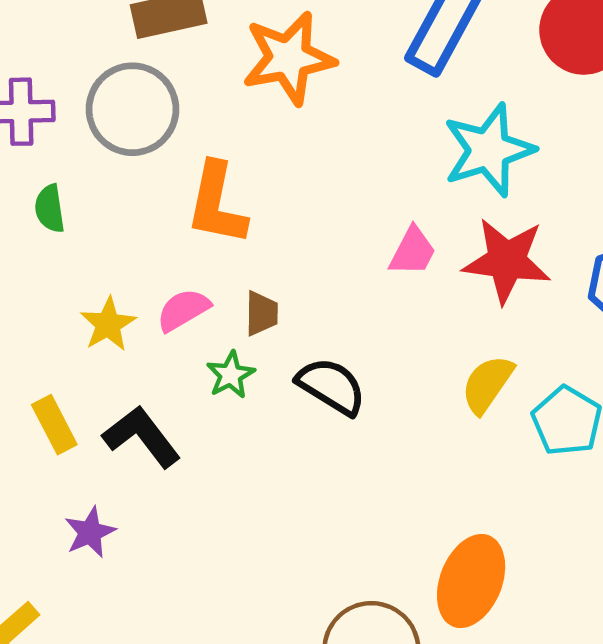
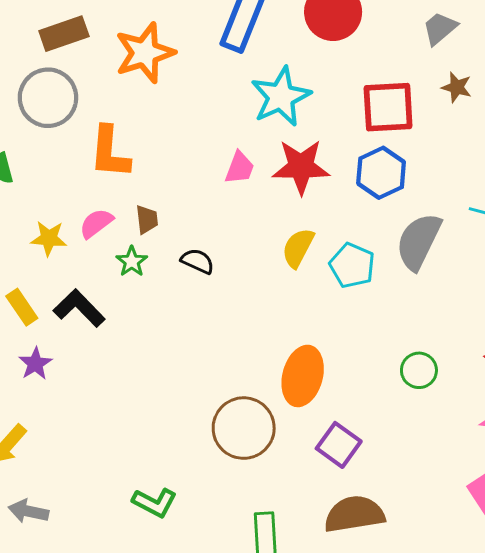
yellow star: (108, 324) -> (49, 238), turned -30
black semicircle: (331, 386) -> (198, 261), size x0.7
purple star: (90, 532) -> (35, 364), moved

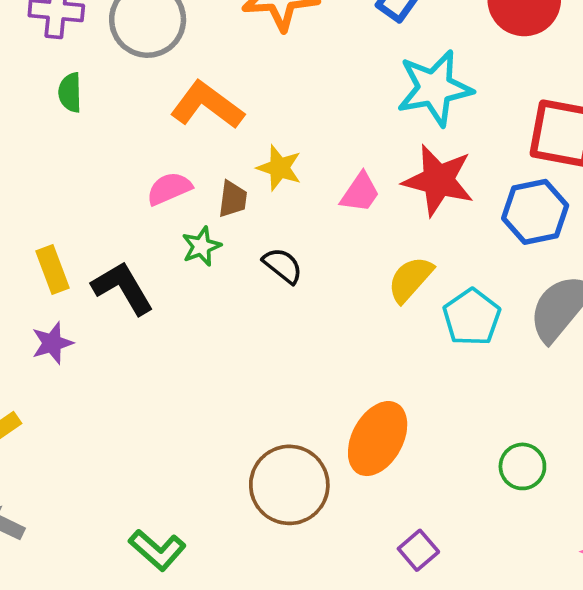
orange L-shape: (110, 152) -> (207, 105), turned 108
pink trapezoid: (240, 168) -> (360, 193), moved
yellow star: (49, 238) -> (279, 168), moved
purple square: (339, 445) -> (418, 550), moved, size x0.7

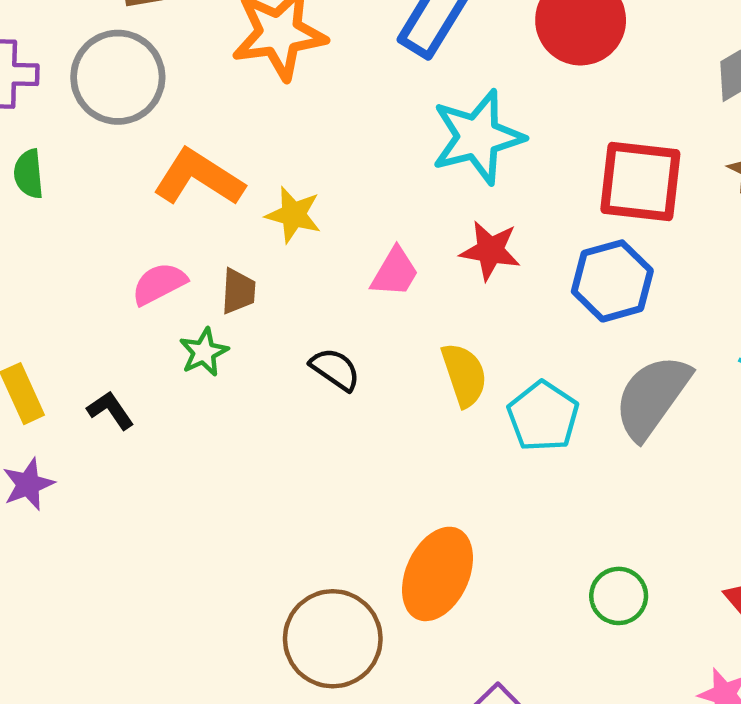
yellow star: (279, 168) -> (293, 215), moved
red star: (438, 180) -> (490, 250), size x0.7
black semicircle: (283, 266) -> (335, 369), moved
yellow semicircle: (410, 279) -> (464, 375), turned 124
black L-shape: (123, 288) -> (110, 410), size x0.6

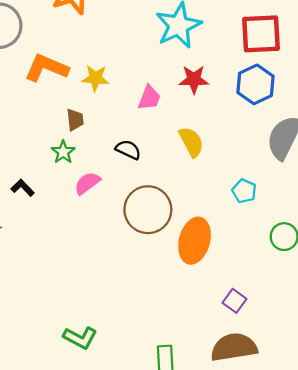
pink semicircle: (159, 284) -> (87, 183), moved
cyan pentagon: (543, 416) -> (244, 191), moved, size x0.7
brown circle: (333, 639) -> (148, 210), moved

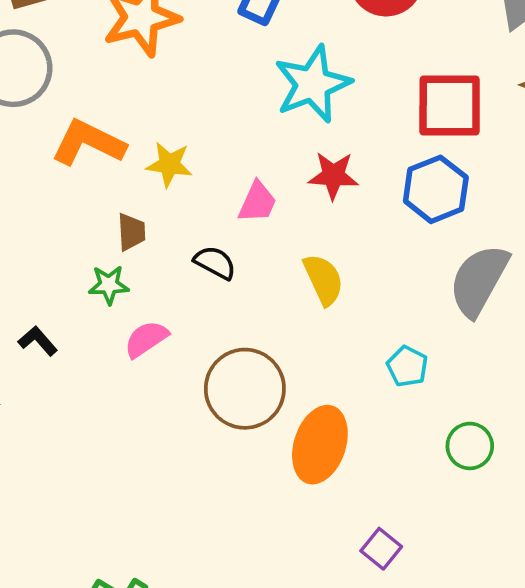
black semicircle: (128, 150) -> (215, 263), moved
green star: (63, 152) -> (109, 285), turned 30

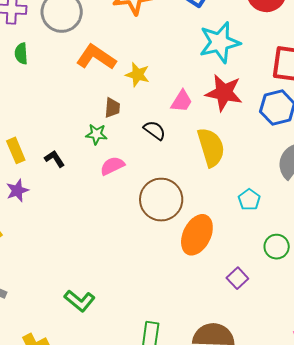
red star: (333, 176) -> (224, 93), size x1.4
yellow semicircle: (323, 280) -> (211, 147), size x1.4
purple square: (381, 549) -> (237, 278), moved

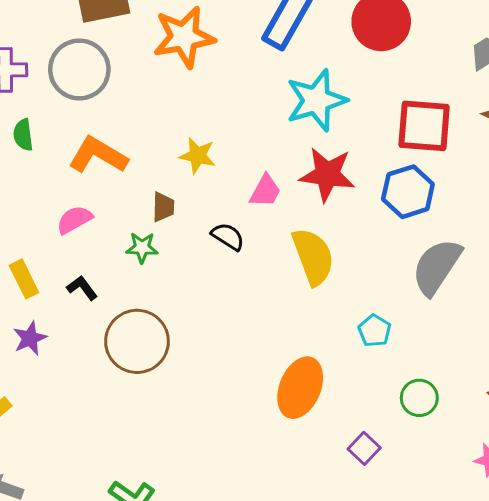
orange L-shape: (96, 57) -> (98, 155), moved
pink semicircle: (112, 166) -> (74, 220), moved
brown circle: (161, 200) -> (137, 341), moved

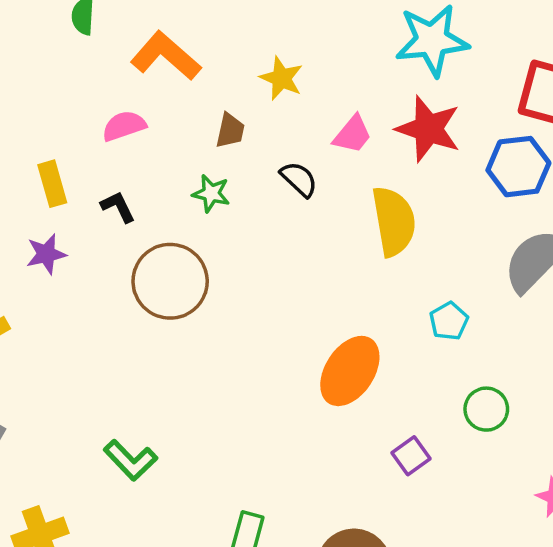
green star: (142, 248) -> (211, 193), moved

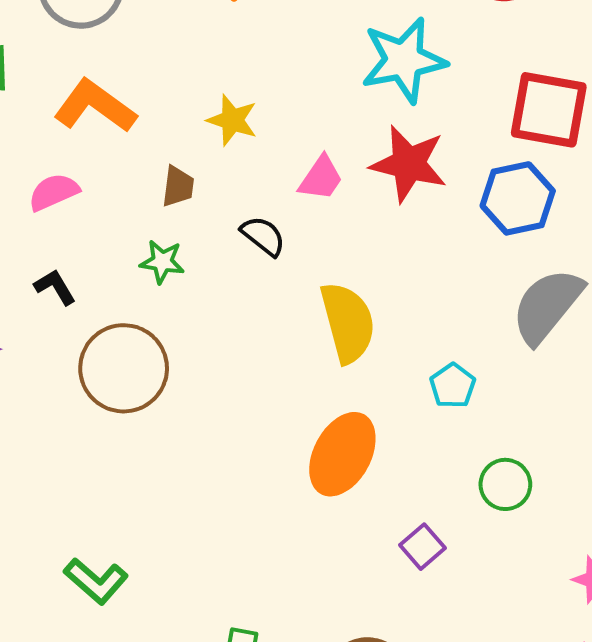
yellow semicircle: (394, 221) -> (348, 322), moved

